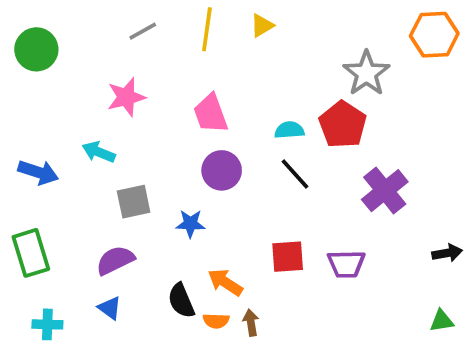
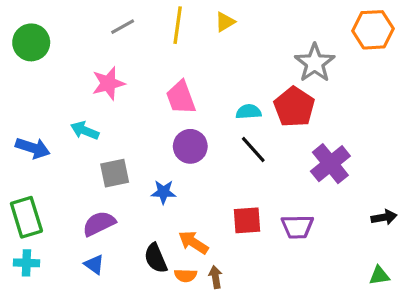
cyan cross: (47, 324) -> (26, 263), moved

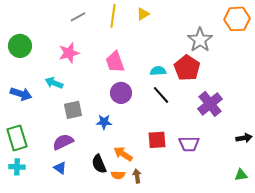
green circle: (31, 42) -> (20, 46), moved

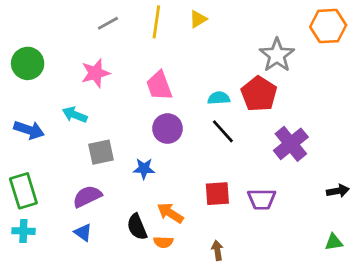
brown arrow: (137, 176) -> (217, 250), moved

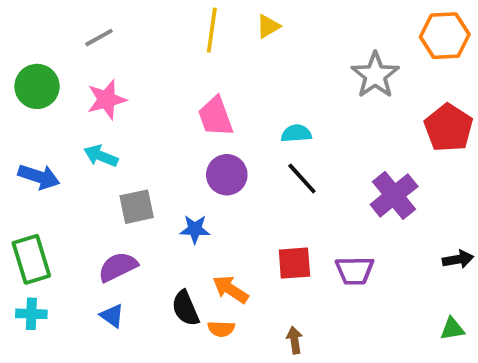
gray line: (108, 23) -> (99, 38), moved
pink star: (95, 73) -> (107, 100), moved
red pentagon: (259, 94) -> (449, 128), moved

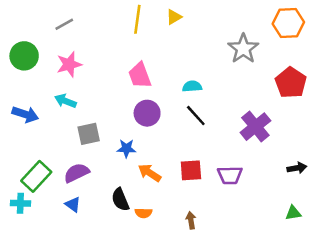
green rectangle: (31, 259) -> (36, 176), moved, turned 60
orange arrow: (231, 289) -> (150, 173), moved

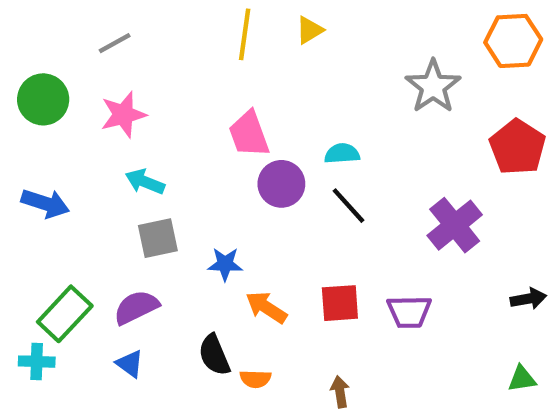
cyan arrow: (65, 101) -> (145, 182), moved
purple circle: (147, 113) -> (281, 184), moved

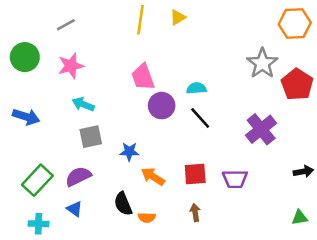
gray star: (433, 86) -> (262, 63), moved
cyan cross: (37, 362) -> (39, 224), moved
brown arrow: (340, 392) -> (195, 213), moved

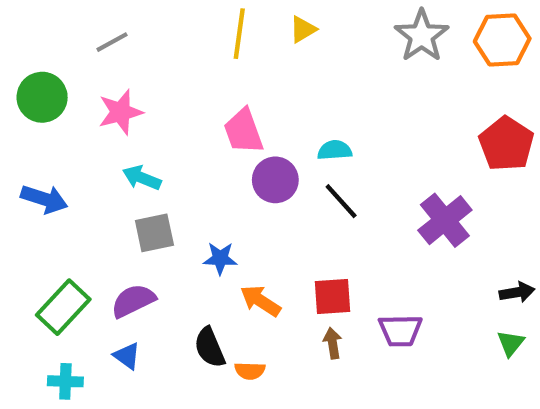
gray star: (262, 63) -> (422, 36), moved
purple trapezoid: (235, 179) -> (400, 330), moved
brown arrow: (195, 213) -> (333, 343), moved
green triangle: (300, 218) -> (511, 343), moved, turned -42

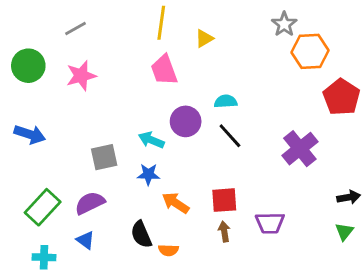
yellow triangle: (303, 29) -> (204, 38), moved
gray star: (422, 36) -> (284, 24), size x0.7
orange hexagon: (502, 40) -> (310, 51), moved
pink trapezoid: (243, 131) -> (164, 70), moved
cyan arrow: (142, 178) -> (151, 140), moved

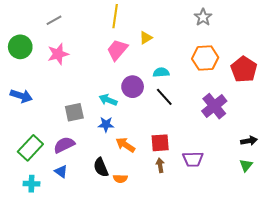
yellow triangle: (204, 38) -> (146, 38), moved
orange hexagon: (310, 51) -> (205, 58), moved
pink trapezoid: (164, 70) -> (117, 50), turned 60

